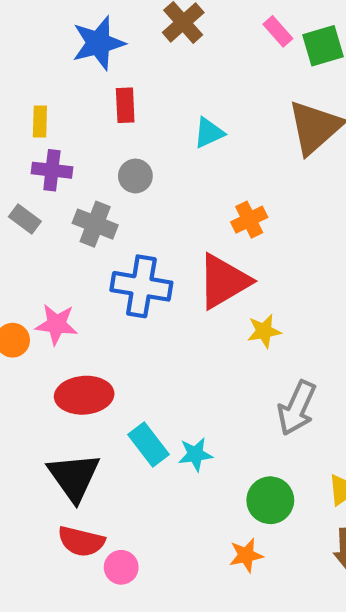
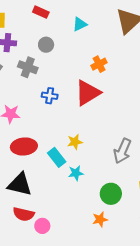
red rectangle: (125, 105) -> (41, 12), turned -63
blue cross: (141, 286) -> (50, 96), size x0.6
yellow star: (264, 331) -> (75, 142), moved
cyan rectangle: (149, 444) -> (57, 157), moved
black triangle: (74, 477) -> (20, 184), turned -40

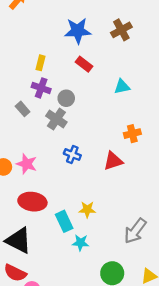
gray circle: (46, 45) -> (66, 98), moved
red triangle: (88, 93) -> (113, 161), size x0.7

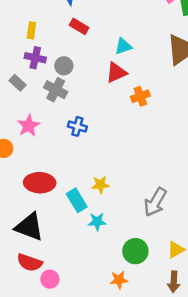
red triangle: (113, 161) -> (116, 73), moved
pink star: (27, 164) -> (29, 126), moved, turned 30

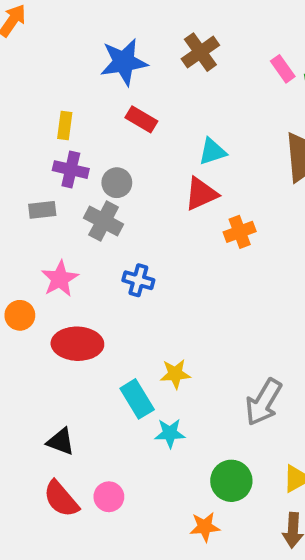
gray rectangle: (18, 83) -> (42, 210), turned -49
red ellipse: (40, 183) -> (77, 344), moved
black triangle: (29, 227) -> (61, 441), size x0.6
red semicircle: (29, 263) -> (61, 499), turned 30
pink circle: (50, 279) -> (109, 497), moved

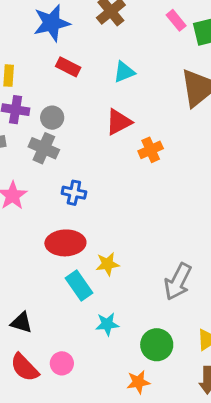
cyan triangle: (212, 152) -> (124, 72), moved
red ellipse: (77, 344) -> (65, 243), moved
cyan star: (170, 433) -> (107, 324), moved

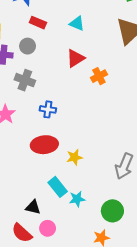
cyan triangle: (124, 72) -> (77, 23), turned 49
gray circle: (52, 118) -> (28, 46), moved
cyan rectangle: (79, 286) -> (58, 187), moved
black triangle: (21, 323) -> (33, 207), moved

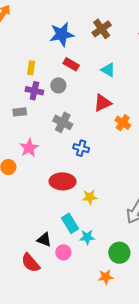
orange cross: (99, 76) -> (123, 123), turned -35
gray cross: (25, 80) -> (63, 122), moved
blue cross: (48, 109) -> (81, 148), moved
pink circle: (48, 228) -> (63, 252), moved

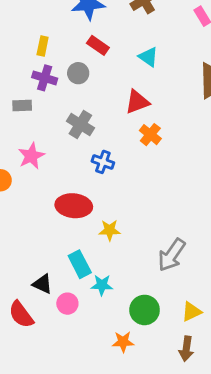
orange cross: (123, 123) -> (150, 135), moved

